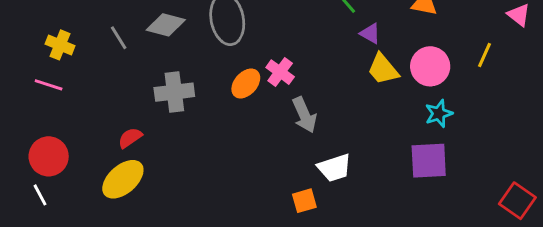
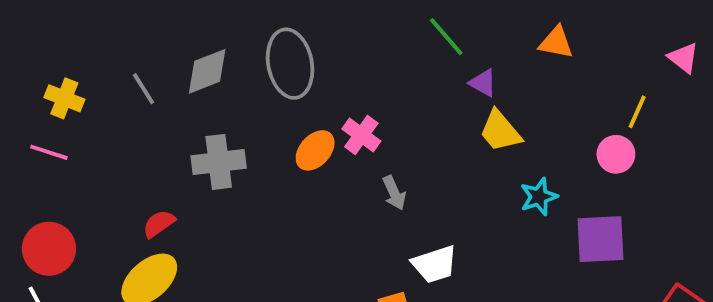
gray diamond: (166, 25) -> (207, 71), turned -36
pink circle: (430, 66) -> (616, 154), moved, size x0.7
cyan star: (439, 114) -> (539, 197), moved
gray arrow: (304, 115) -> (394, 193), size x0.7
purple square: (429, 161) -> (601, 239), moved

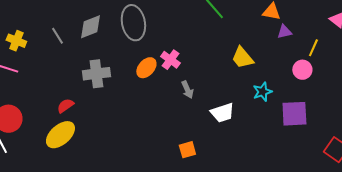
purple triangle: (483, 83) -> (284, 32), moved, turned -42
white trapezoid: (435, 264) -> (222, 113), moved

